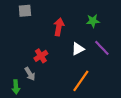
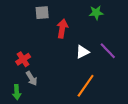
gray square: (25, 11) -> (42, 13), moved
green star: (93, 21) -> (96, 13), moved
red cross: (41, 56) -> (23, 59), moved

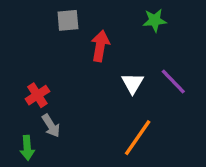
white triangle: (82, 52) -> (133, 83), turned -32

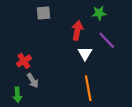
red arrow: (100, 46) -> (77, 30), moved
purple line: (173, 82) -> (107, 40), moved
orange line: (138, 138) -> (88, 88), turned -45

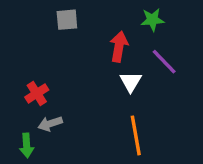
gray arrow: (33, 81) -> (50, 124), turned 104

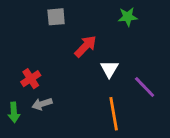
red arrow: (119, 47) -> (86, 46), moved, turned 35
purple line: (164, 62) -> (145, 87), moved
green arrow: (27, 145) -> (14, 112), moved

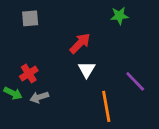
gray square: (56, 17) -> (30, 18), moved
white triangle: (109, 69) -> (87, 70), moved
green arrow: (14, 112) -> (13, 93), moved, turned -60

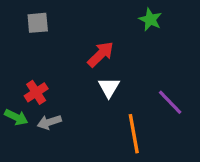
green star: (119, 16) -> (150, 20), turned 30

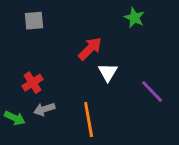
white triangle: (109, 87) -> (108, 72), moved
green arrow: (16, 117) -> (15, 118), moved
orange line: (134, 134) -> (89, 120), moved

